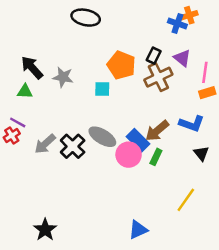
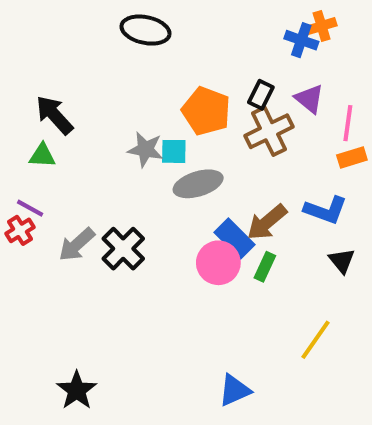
gray star: (63, 77) -> (145, 149), moved
gray ellipse: (102, 137) -> (198, 184), moved, turned -48

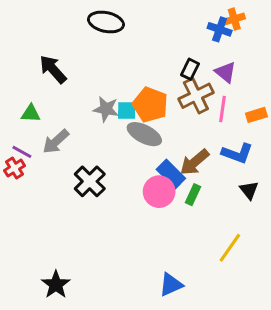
orange pentagon: (206, 111) -> (150, 105), moved
black arrow: (54, 115) -> (53, 69), moved
pink line: (348, 123) -> (223, 109), moved
gray ellipse: (198, 184) -> (144, 134), turned 44
gray arrow: (77, 245) -> (56, 141), moved

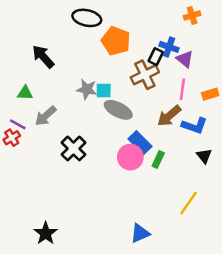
blue cross: (220, 29) -> (169, 47), moved
brown cross: (196, 96) -> (145, 75), moved
orange pentagon: (150, 105) -> (116, 41), moved
brown arrow: (194, 162) -> (169, 116), moved

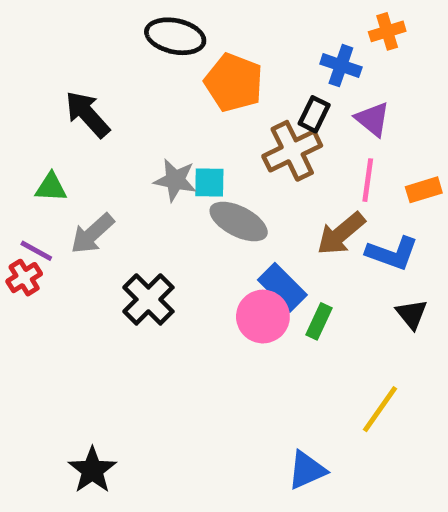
blue cross: (169, 47) -> (341, 66), moved
blue triangle: (140, 233) -> (307, 470), moved

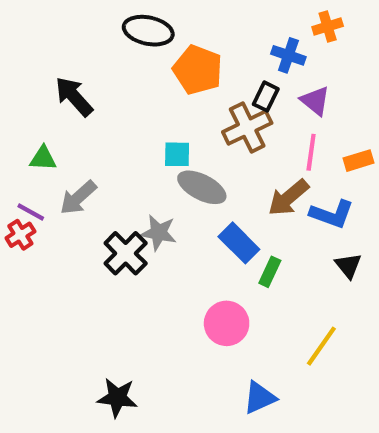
gray star: (175, 180) -> (159, 233), moved
pink circle: (263, 317) -> (227, 323), moved
black star: (92, 470) -> (117, 398), moved, turned -30

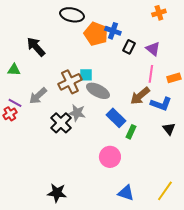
blue cross: (288, 55) -> (113, 31), moved
brown cross: (247, 128) -> (70, 82), moved
green triangle: (43, 158) -> (14, 70), moved
yellow line: (321, 346) -> (165, 191), moved
blue triangle: (260, 398) -> (126, 193), turned 42

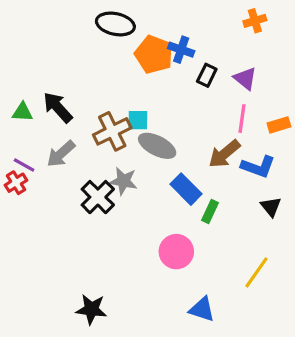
black arrow: (36, 47) -> (58, 107), moved
yellow line: (165, 191) -> (256, 272), moved

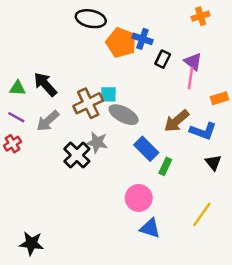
pink line: (242, 119) -> (190, 78), moved
purple line: (24, 165) -> (16, 117), moved
black star: (91, 309) -> (31, 243), moved
blue triangle: (202, 309) -> (150, 228), moved

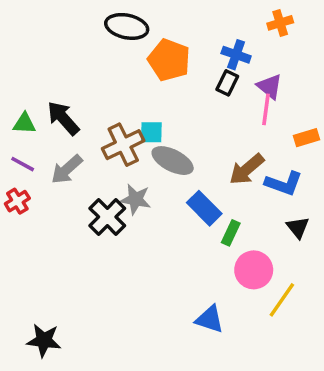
blue cross: (142, 39) -> (236, 55), moved
pink circle: (139, 198) -> (254, 270), moved

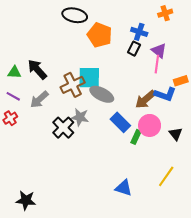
cyan square: (151, 132) -> (89, 78), size x1.6
blue L-shape: (284, 183) -> (165, 94), moved
pink circle: (254, 270) -> (150, 125), moved

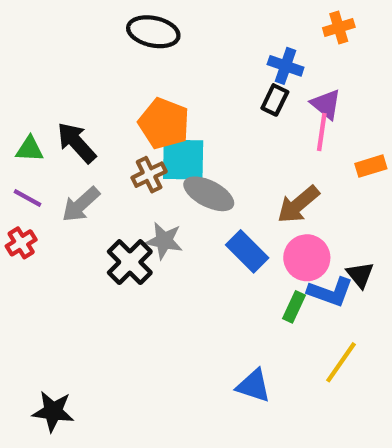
orange pentagon: (100, 35) -> (164, 123), moved
brown cross: (73, 85) -> (149, 175), size x0.7
blue L-shape: (165, 94) -> (330, 292), moved
green rectangle: (136, 137) -> (294, 307), moved

